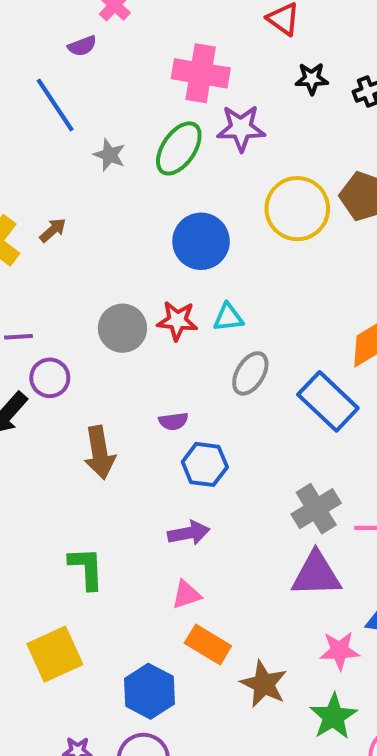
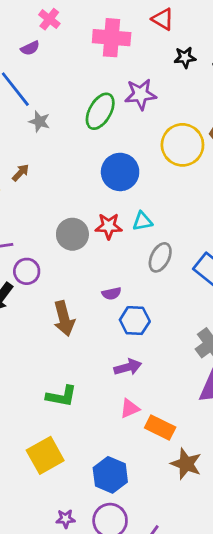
pink cross: (201, 73) -> (112, 38), moved
gray star: (110, 155) -> (39, 121), moved
green L-shape: (86, 568) -> (62, 396), turned 108
orange rectangle: (208, 645) -> (160, 428), moved

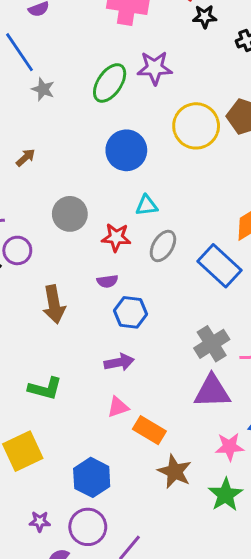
black star: (185, 57) -> (205, 17), moved
brown arrow: (21, 173) -> (26, 158), moved
red star: (109, 226) -> (116, 237), moved

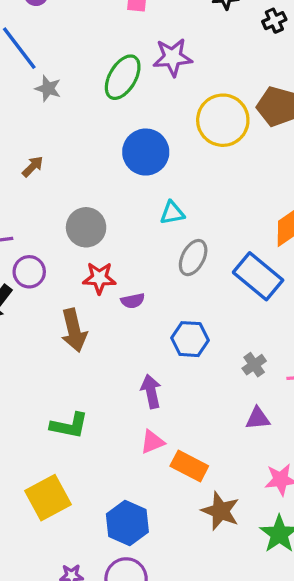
red star: (116, 237) -> (99, 278), moved
blue hexagon: (130, 312) -> (190, 339), moved
gray cross: (212, 344) -> (254, 365), size x0.6
purple arrow: (119, 362) -> (151, 391), turned -88
purple triangle: (212, 391) -> (258, 418), size x0.6

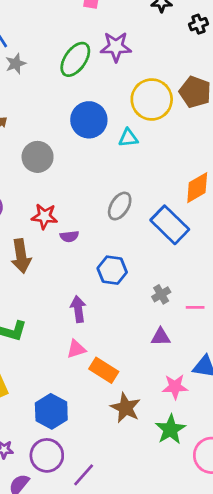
gray star: (48, 88) -> (16, 64), turned 30
cyan triangle: (172, 213) -> (128, 138), moved
gray circle: (86, 227) -> (38, 157), moved

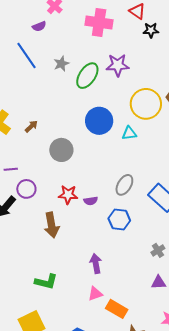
gray star: (16, 64) -> (61, 64), moved
purple semicircle: (69, 236) -> (91, 201), moved
blue hexagon: (112, 270) -> (119, 219), moved

